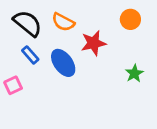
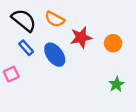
orange circle: (130, 19) -> (113, 43), moved
green star: (134, 73) -> (116, 84), moved

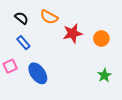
black semicircle: (24, 20) -> (21, 18), size x0.6
blue ellipse: (55, 55) -> (38, 73), moved

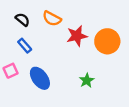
orange circle: (101, 39) -> (107, 41), size x1.5
green star: (104, 75) -> (87, 80), moved

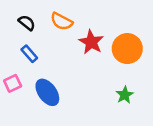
red star: (77, 36) -> (91, 42), turned -30
green star: (87, 80) -> (125, 95), moved

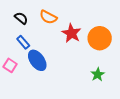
pink square: (13, 83) -> (10, 65), turned -32
blue ellipse: (47, 92) -> (37, 60), moved

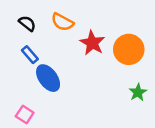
pink square: (10, 65) -> (25, 114), moved
green star: (98, 74) -> (138, 92), moved

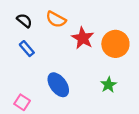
blue ellipse: (48, 78) -> (58, 85), moved
green star: (138, 92) -> (108, 85), moved

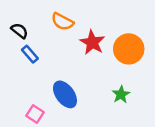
black semicircle: (24, 21) -> (19, 31), moved
pink square: (22, 102) -> (35, 114), moved

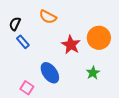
black semicircle: (19, 31) -> (15, 24), turned -104
red star: (92, 42) -> (71, 45), moved

